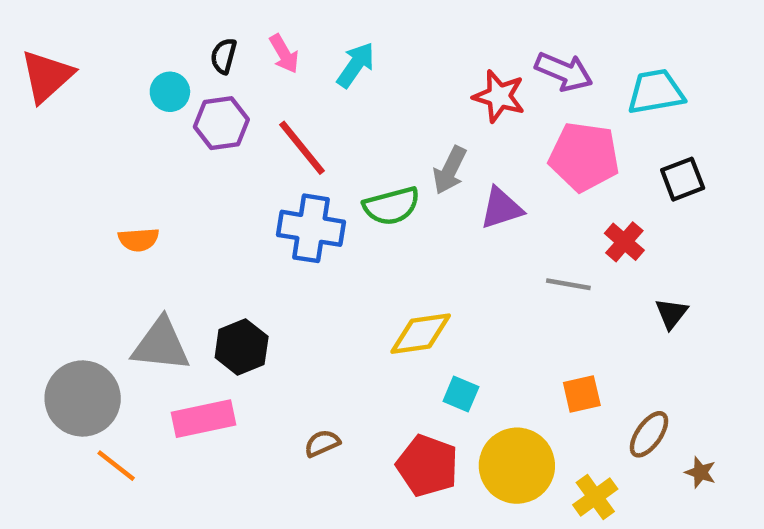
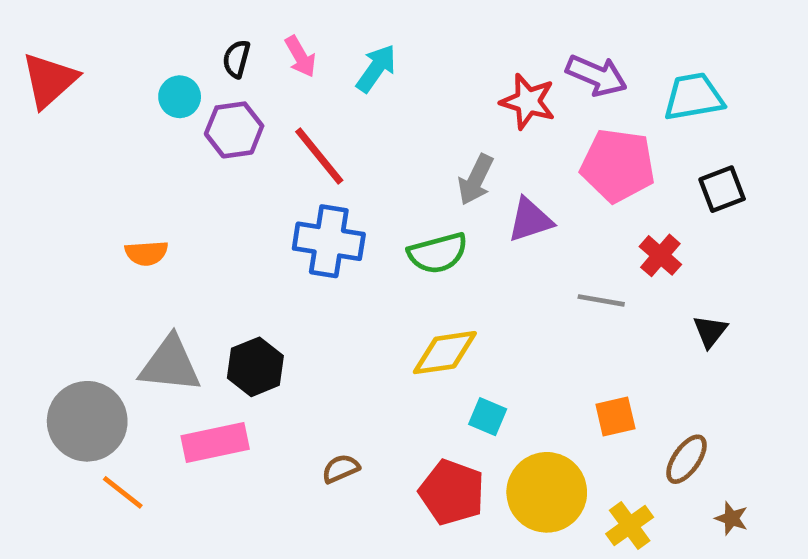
green semicircle: (392, 206) -> (438, 253), moved
brown star: (700, 472) -> (731, 518), moved

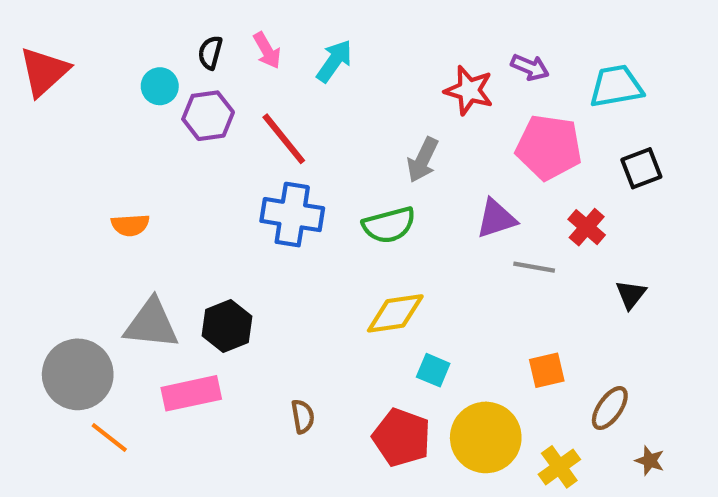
purple arrow: (596, 75) -> (530, 67), size x0.7
purple triangle: (530, 220) -> (496, 219), moved
brown semicircle: (341, 469) -> (303, 416), turned 104

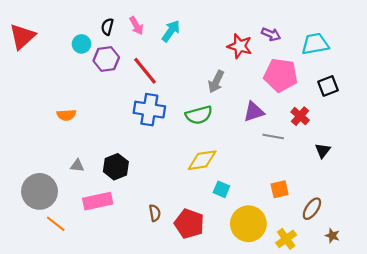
gray triangle: (151, 324) -> (77, 166), size x0.5
red pentagon: (402, 437) -> (189, 224), moved

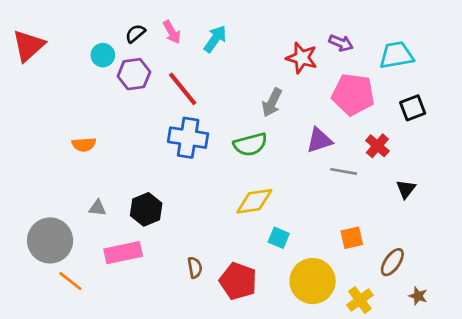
black semicircle: (107, 27) -> (135, 33), turned 35

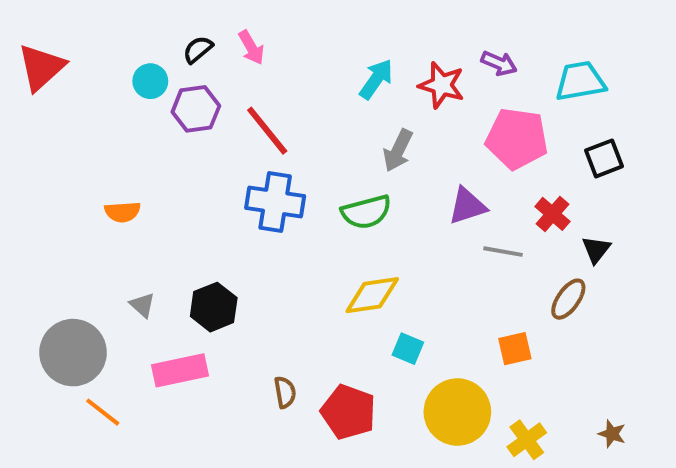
cyan arrow: (215, 39) -> (376, 79), moved
black triangle: (406, 189) -> (596, 250), moved
gray triangle: (97, 208) -> (142, 305), turned 36
brown ellipse: (392, 262) -> (568, 299), moved

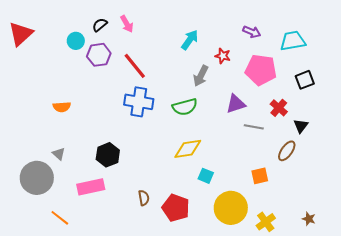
red star: (442, 85) -> (223, 56), moved, size x0.7
gray triangle: (142, 305) -> (59, 154), moved
orange line: (103, 412) -> (60, 218), moved

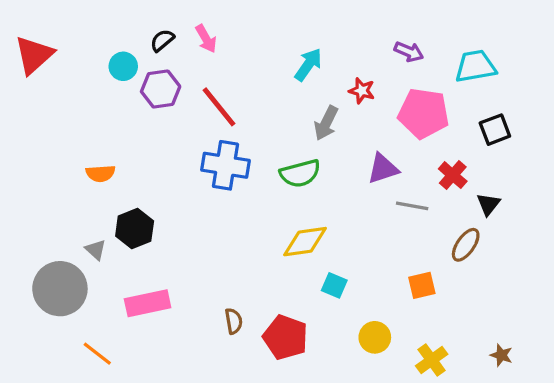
black hexagon: (108, 155) -> (135, 229), moved
yellow circle: (231, 208) -> (375, 337), size x0.6

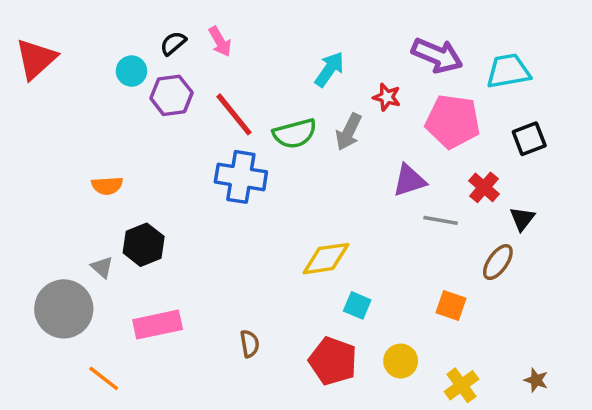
purple arrow: (409, 52) -> (437, 55), size x1.6
green semicircle: (300, 173) -> (295, 134), moved
orange square: (422, 285) -> (451, 305), turned 32
red pentagon: (286, 337) -> (333, 361), moved

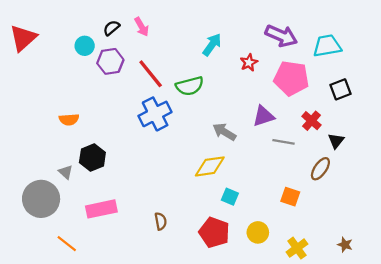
red star: (387, 97) -> (249, 63), turned 30
gray arrow: (349, 132) -> (224, 132), moved, turned 95
blue cross: (241, 177) -> (155, 114), turned -36

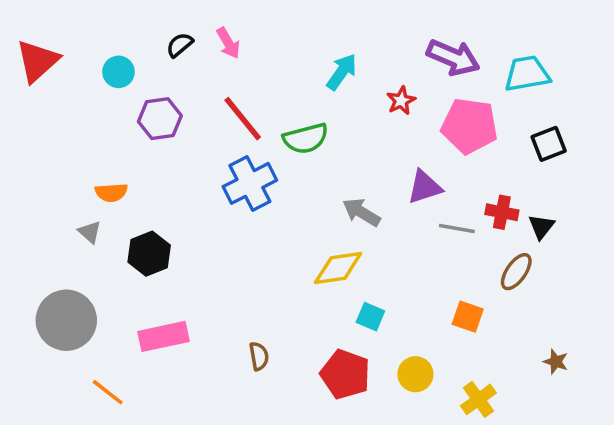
cyan circle: (85, 46) -> (118, 72), moved
purple hexagon: (110, 61) -> (160, 119), moved
red cross: (311, 121) -> (502, 212), moved, turned -30
gray triangle: (66, 172) -> (90, 232), moved
brown star: (345, 245) -> (556, 362), moved

